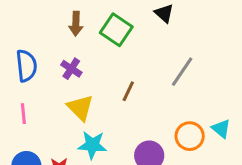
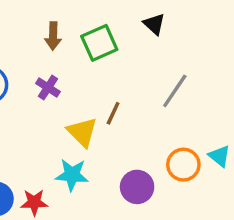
green square: (116, 30) -> (99, 43), turned 32
yellow triangle: (80, 108) -> (82, 132), moved

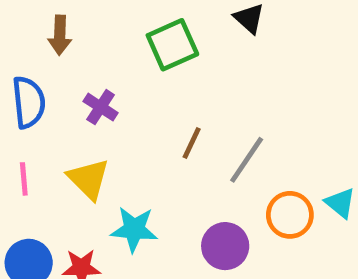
brown arrow: (53, 36) -> (60, 35), moved
gray line: (175, 91) -> (247, 160), moved
yellow triangle: (82, 132) -> (89, 179), moved

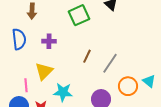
purple cross: (101, 107) -> (49, 41), turned -32
pink line: (24, 179) -> (26, 85), moved
yellow triangle: (89, 179) -> (44, 71), turned 30

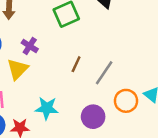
purple cross: (49, 41) -> (30, 46), turned 32
yellow triangle: (44, 71) -> (17, 69), moved

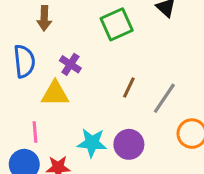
yellow triangle: (17, 69) -> (55, 94), turned 45
purple circle: (93, 117) -> (129, 144), moved

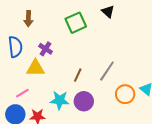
brown line: (129, 87) -> (78, 75), moved
pink line: (35, 132) -> (22, 93), turned 64

